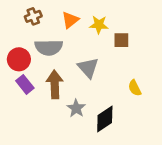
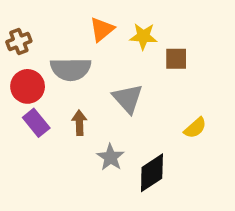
brown cross: (33, 16) -> (19, 41), moved
brown arrow: (55, 84) -> (79, 123), size x0.6
yellow semicircle: (135, 88) -> (195, 128), turned -105

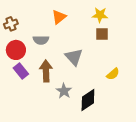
yellow star: (143, 36) -> (100, 15), moved
gray semicircle: (71, 69) -> (41, 40), size x0.7
brown arrow: (79, 123) -> (46, 71), size x1.5

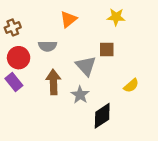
brown square: (102, 34) -> (107, 50), moved
purple rectangle: (21, 71) -> (14, 82), moved
gray star: (64, 91) -> (80, 95), moved

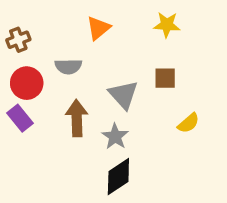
brown square: (107, 50) -> (165, 78), moved
black diamond: (102, 116) -> (118, 176), moved

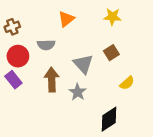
brown square: (165, 78) -> (111, 53), turned -32
black diamond: (118, 176) -> (109, 119), moved

